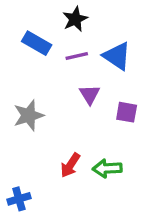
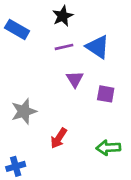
blue rectangle: (37, 43) -> (17, 29), moved
gray star: (29, 115) -> (24, 111), moved
green arrow: (107, 168) -> (108, 148), moved

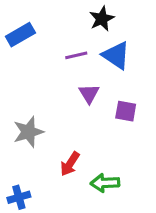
black star: (63, 16) -> (102, 19), moved
blue rectangle: (17, 29) -> (20, 35), turned -60
green arrow: (108, 148) -> (105, 183), moved

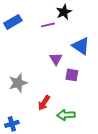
purple line: (76, 55) -> (48, 25), moved
blue triangle: (116, 55) -> (81, 46), moved
purple square: (126, 111) -> (72, 75), moved

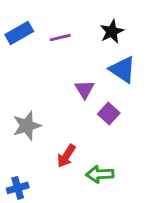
black star: (64, 12) -> (112, 32), moved
purple line: (48, 25) -> (60, 38), moved
purple square: (72, 75) -> (109, 114), turned 32

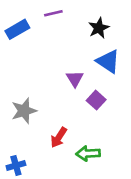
purple line: (60, 38) -> (53, 13), moved

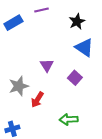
purple triangle: (75, 79) -> (47, 65), moved
red arrow: (59, 137) -> (37, 100), moved

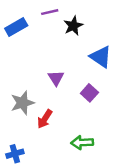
black star: (77, 22) -> (73, 26), moved

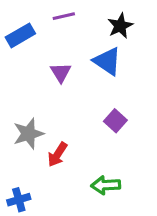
black star: (73, 26) -> (120, 26), moved
blue triangle: (101, 57) -> (107, 61), moved
purple triangle: (56, 78) -> (61, 72), moved

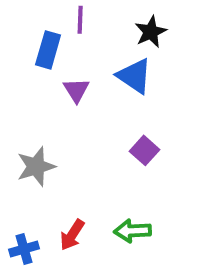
purple line: (64, 16) -> (80, 20), turned -75
blue rectangle: (20, 35) -> (48, 50), moved, turned -44
red arrow: (57, 155) -> (72, 235), moved

